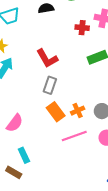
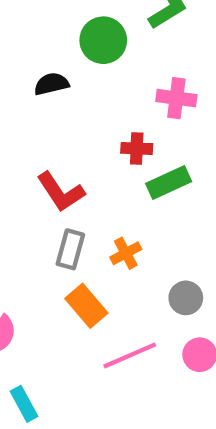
red cross: (82, 28) -> (137, 148), moved
orange cross: (78, 111) -> (126, 253), moved

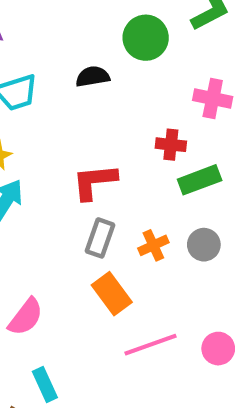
red L-shape: (61, 192) -> (94, 182), turned 114
gray circle: (186, 298) -> (204, 245), moved

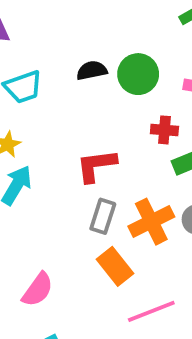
green circle: (146, 38) -> (138, 74), moved
orange cross: (153, 245) -> (151, 222), size x1.6

